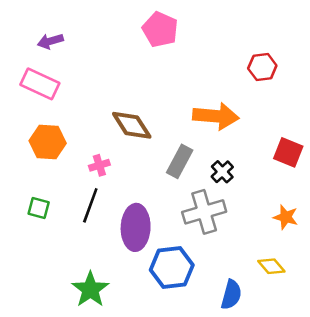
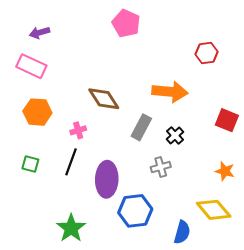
gray cross: (204, 212) -> (161, 167), size x0.6
yellow diamond: (271, 266) -> (214, 210), size x1.6

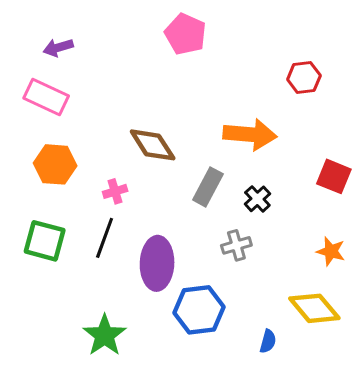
green square: (30, 164) -> (45, 241), size x1.6
blue semicircle: (182, 232) -> (268, 341), size x0.7

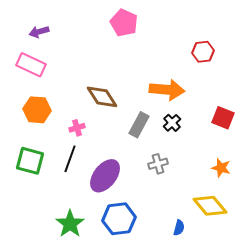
black cross: (257, 199) -> (172, 123), moved
purple ellipse: (157, 263) -> (105, 176), turned 36
blue hexagon: (199, 310) -> (119, 219), moved

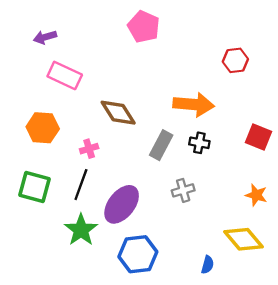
pink rectangle: (31, 65) -> (65, 75), moved
black cross: (172, 123) -> (199, 143), turned -36
green star: (70, 224) -> (81, 230), moved

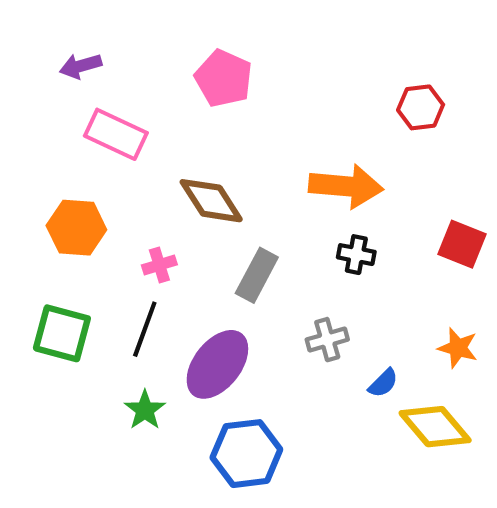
pink pentagon: (144, 27) -> (224, 78), moved
gray rectangle: (161, 145) -> (257, 275), moved
green star: (81, 230) -> (145, 410), size x0.7
blue semicircle: (208, 265) -> (383, 383), moved, turned 30

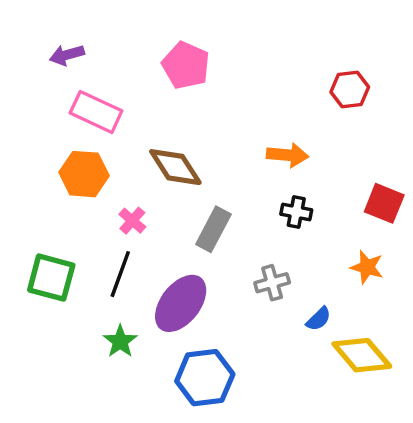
orange arrow: (346, 186) -> (288, 155), size x0.7
orange hexagon: (76, 228) -> (84, 174), moved
pink cross: (159, 265) -> (132, 221), turned -32
orange star: (458, 348) -> (367, 267), moved

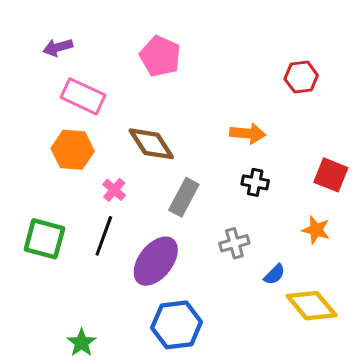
green star: (120, 341) -> (82, 343), moved

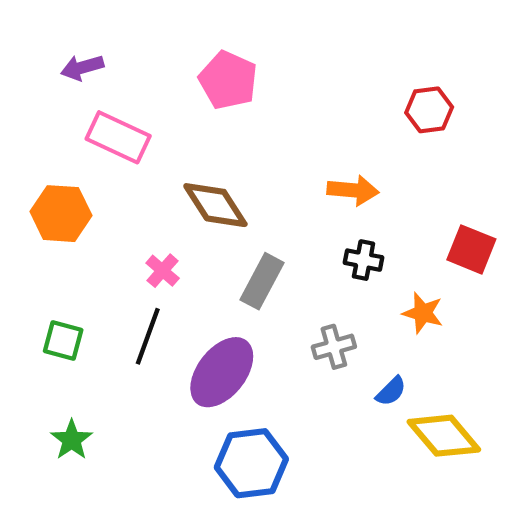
orange hexagon: (73, 150) -> (61, 214), moved
orange star: (316, 230) -> (423, 313), moved
green square: (44, 239) -> (63, 340), size x0.7
green star: (82, 343) -> (72, 440), moved

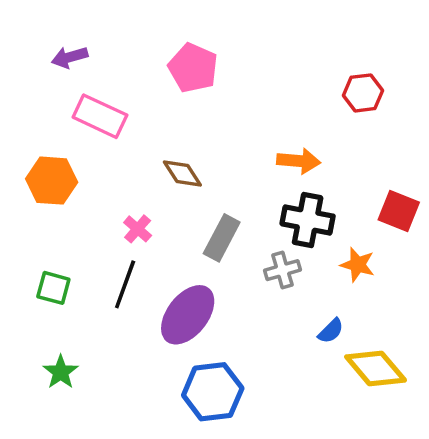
brown diamond: (215, 205) -> (182, 173), size x0.7
black cross: (364, 260) -> (308, 220), size x1.6
gray cross: (334, 347) -> (282, 270), moved

